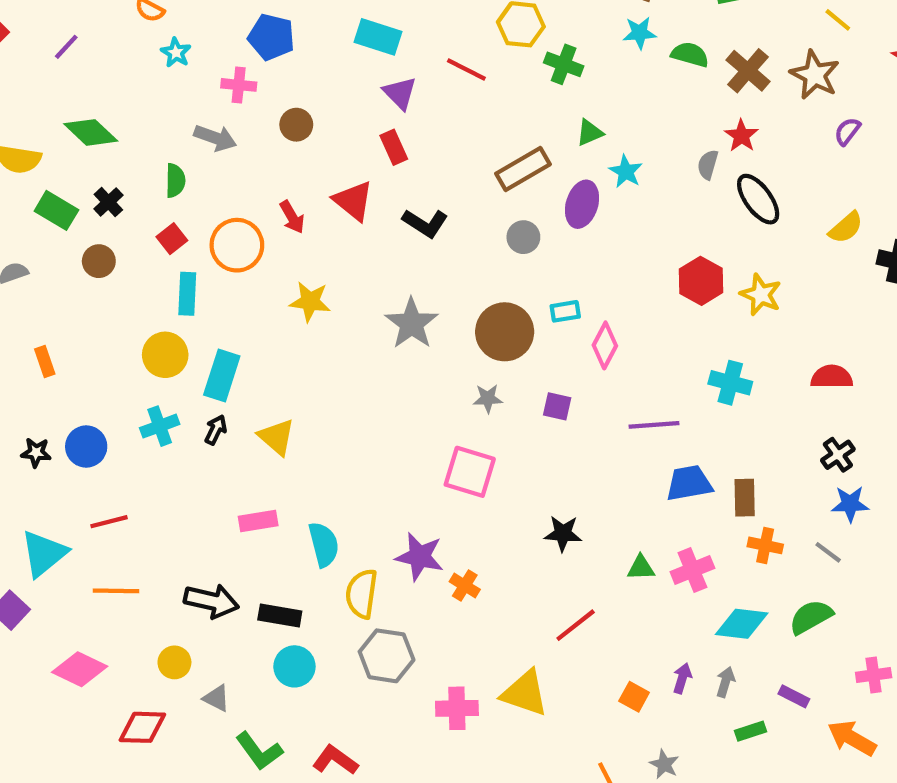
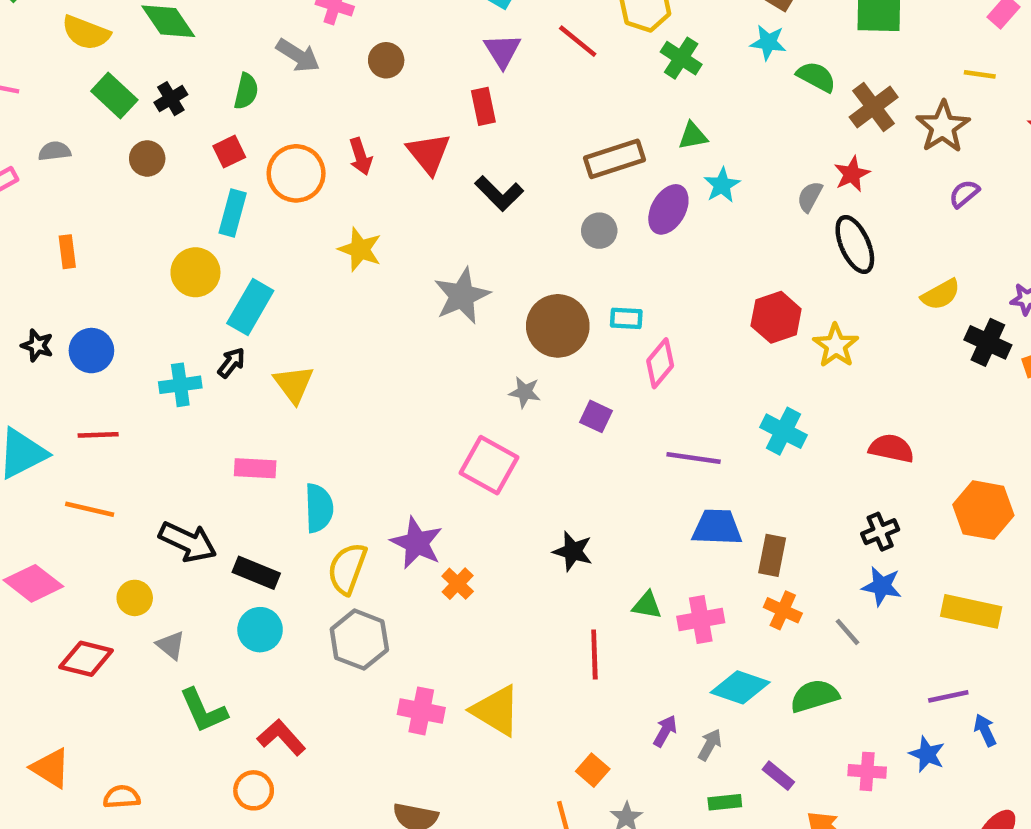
yellow line: (838, 20) -> (980, 74), turned -44
cyan cross: (160, 426) -> (180, 385), moved
red line: (576, 625) -> (594, 655), moved, turned -66
orange square: (634, 697) -> (593, 770), moved

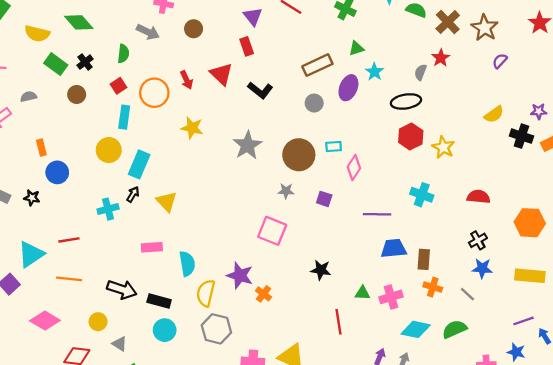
black ellipse: (855, 244) -> (406, 101), moved, turned -68
blue circle: (91, 351) -> (57, 172), moved

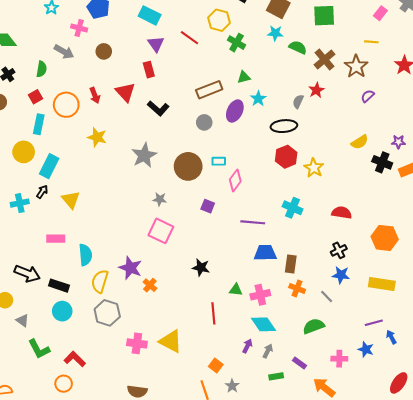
gray star: (286, 191) -> (160, 199), moved
cyan diamond: (416, 329) -> (264, 324), moved, turned 40

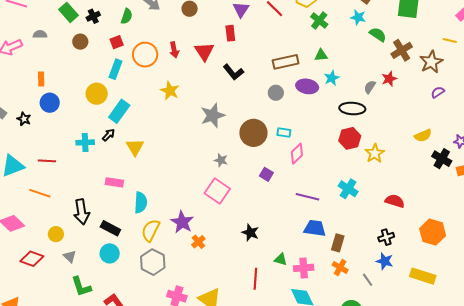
purple ellipse: (235, 111) -> (307, 86), turned 65
black arrow: (27, 274) -> (82, 212), turned 50

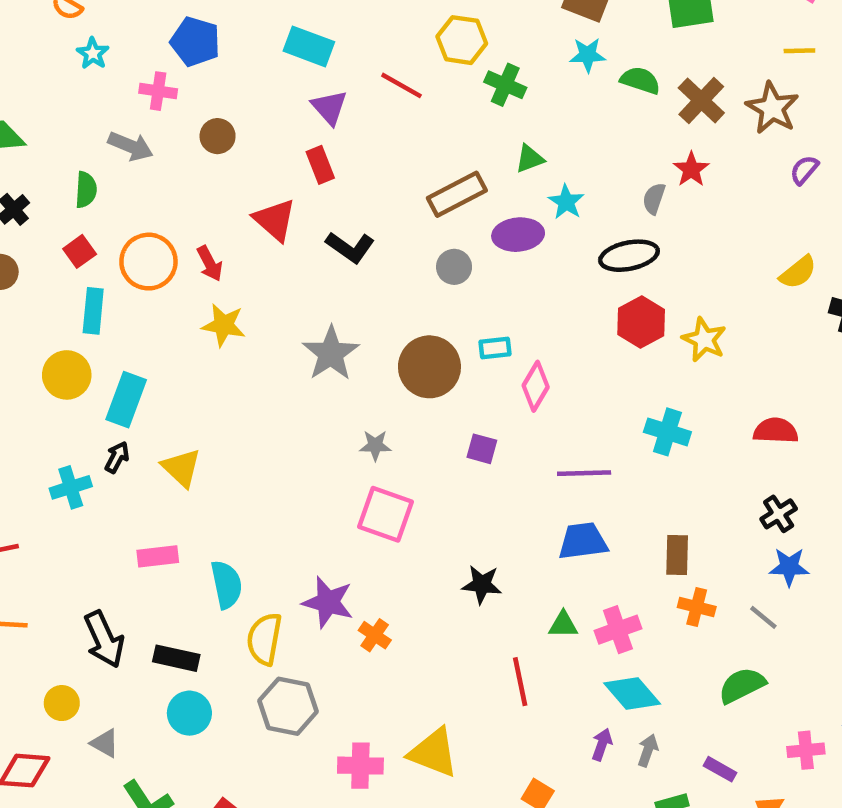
red arrow: (174, 50) -> (210, 264), moved
blue trapezoid: (315, 228) -> (583, 541), moved

